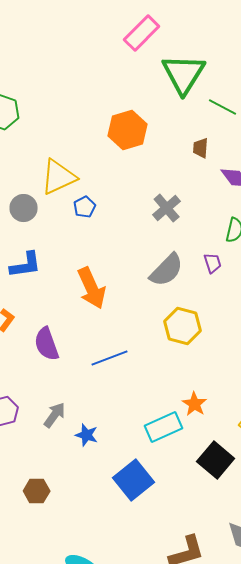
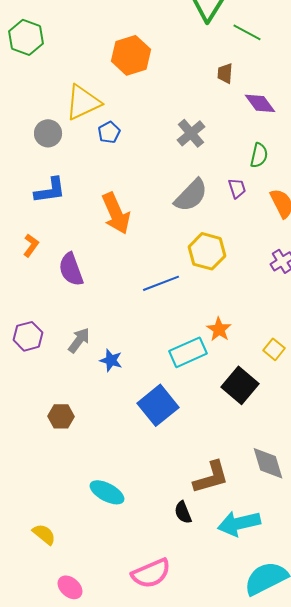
orange hexagon: (128, 130) -> (131, 55), moved
blue line: (110, 358) -> (161, 283), moved

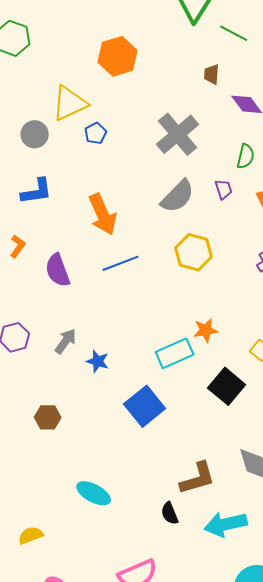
gray cross: (191, 133) -> (178, 134), size x1.5
blue line: (161, 283) -> (121, 263), moved
orange star: (219, 329) -> (206, 330), turned 30
yellow semicircle: (44, 534) -> (31, 535), turned -60

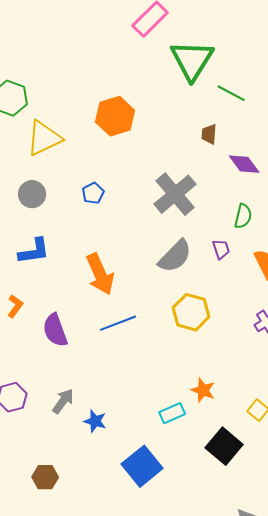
yellow triangle: (70, 103) -> (44, 138), moved
orange star: (206, 330) -> (203, 390), turned 30
cyan rectangle: (175, 353) -> (172, 413), size x0.7

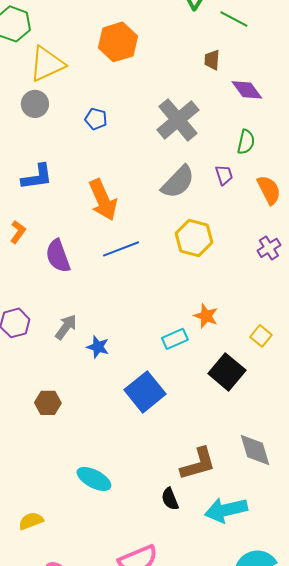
blue pentagon: (93, 193) -> (96, 119), turned -30
gray circle: (32, 194) -> (35, 104), moved

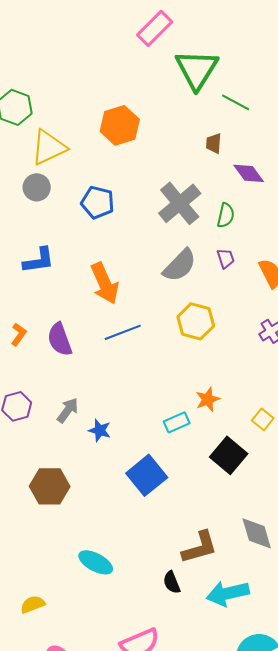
blue pentagon: (96, 119) -> (98, 202), size x1.5
green semicircle: (246, 142) -> (226, 215), moved
orange L-shape: (18, 232) -> (19, 334), moved
orange star: (206, 316) -> (208, 399), turned 30
brown hexagon: (48, 403) -> (50, 486), size x1.5

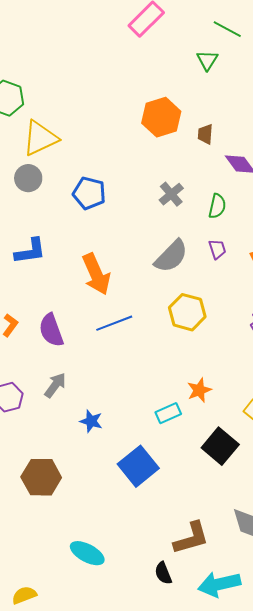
green triangle: (197, 69) -> (207, 60), moved, size x0.5
green line: (236, 102) -> (227, 29), moved
orange hexagon: (120, 125) -> (161, 117), moved
gray cross: (180, 203) -> (171, 194), size x0.6
gray arrow: (68, 410) -> (55, 385), moved

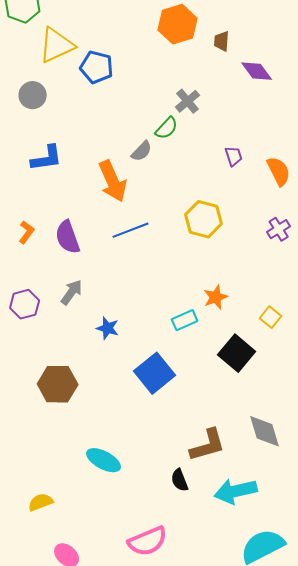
gray circle: (28, 178) -> (33, 95), moved
blue pentagon: (89, 193) -> (97, 67), moved
green semicircle: (217, 206) -> (167, 128), moved, turned 30
gray semicircle: (171, 256) -> (142, 151), moved, size x0.6

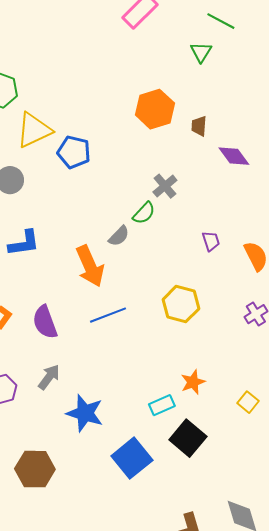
blue star: (108, 328) -> (85, 413), size x1.6
black square: (237, 353) -> (188, 438), moved

